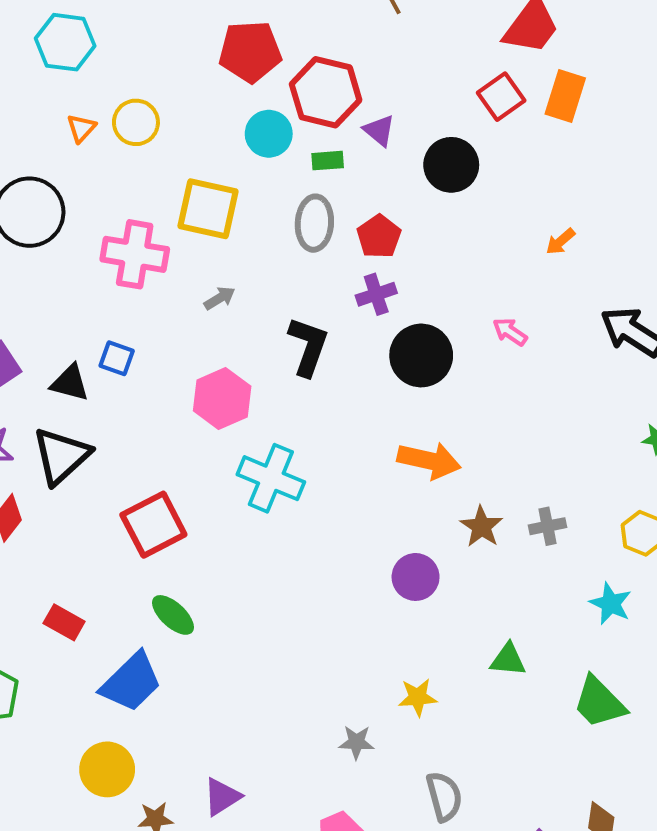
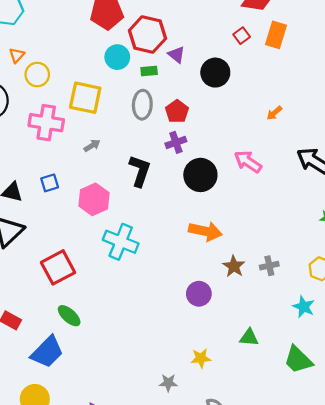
red square: (501, 97) -> (242, 36), size x0.7
yellow circle: (136, 122) -> (37, 75), moved
pink arrow: (510, 332) -> (248, 162), size x1.5
blue square: (117, 358) -> (50, 183), moved, turned -36

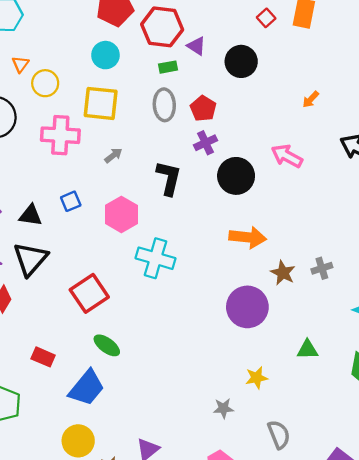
cyan circle: (117, 57) -> (105, 55), moved
purple circle: (199, 294) -> (247, 307), size x1.5

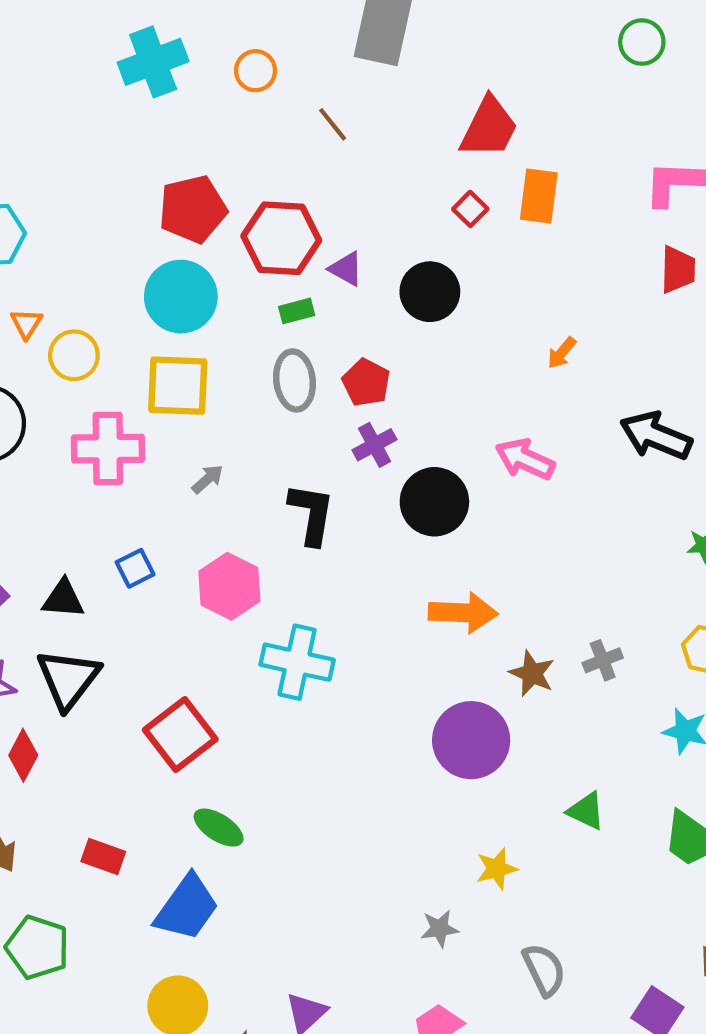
cyan circle: (105, 55) -> (181, 297), size x1.4
green triangle: (307, 350) -> (586, 811), turned 30

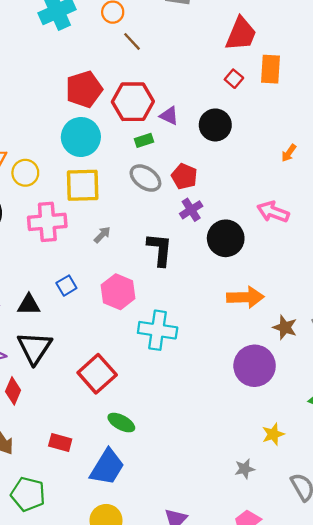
brown line: (333, 124) -> (132, 41), moved
gray ellipse: (295, 380) -> (145, 178), turned -44

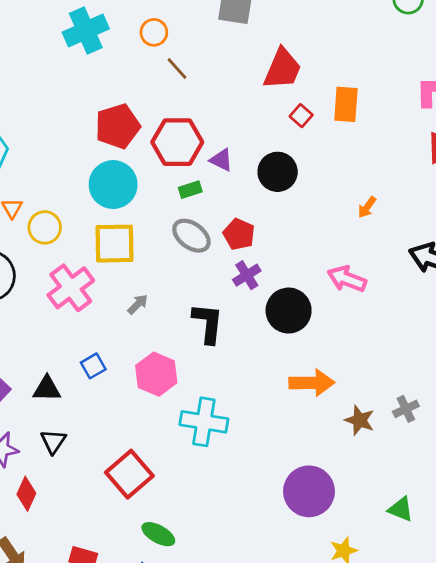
red trapezoid: (241, 34) -> (282, 69), moved
pink cross: (47, 222) -> (71, 288), turned -33
black triangle: (34, 348) -> (53, 441), size x0.6
purple circle: (255, 366) -> (309, 491), moved

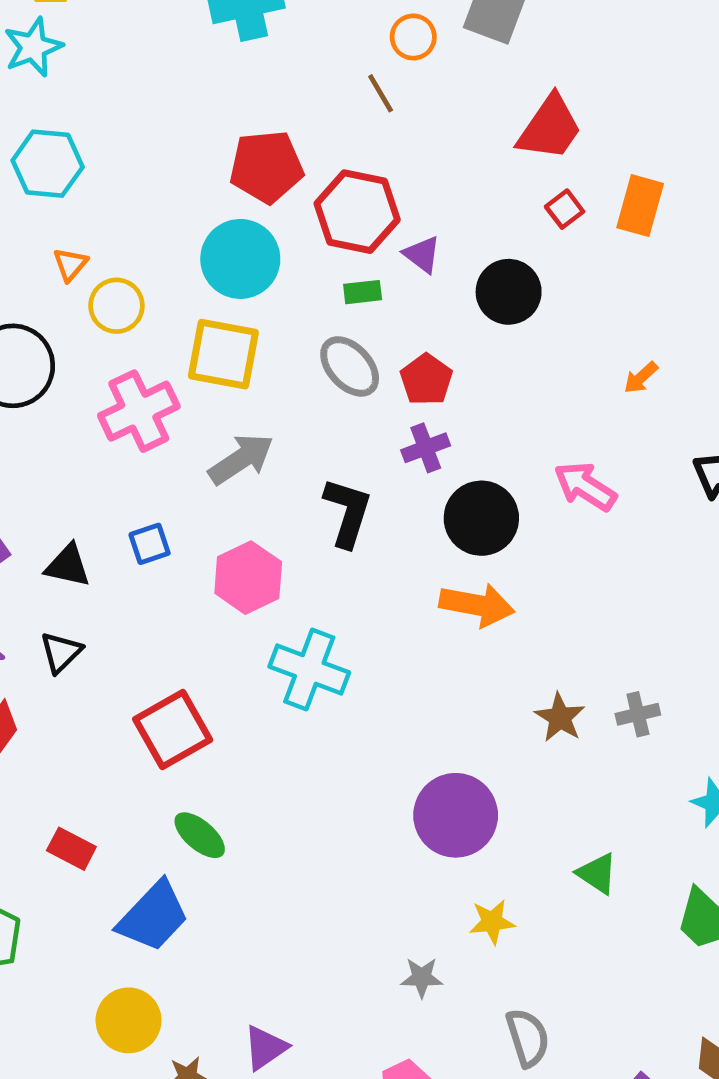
orange circle: (154, 32) -> (413, 37), moved
gray arrow: (138, 304) -> (241, 459), size x1.8
orange arrow: (312, 383) -> (477, 605), moved

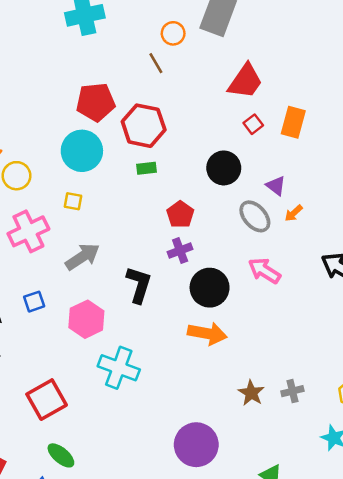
purple triangle: (422, 254) -> (276, 186), moved
yellow square: (223, 354) -> (73, 201), size x0.5
gray ellipse: (350, 366) -> (255, 216), moved

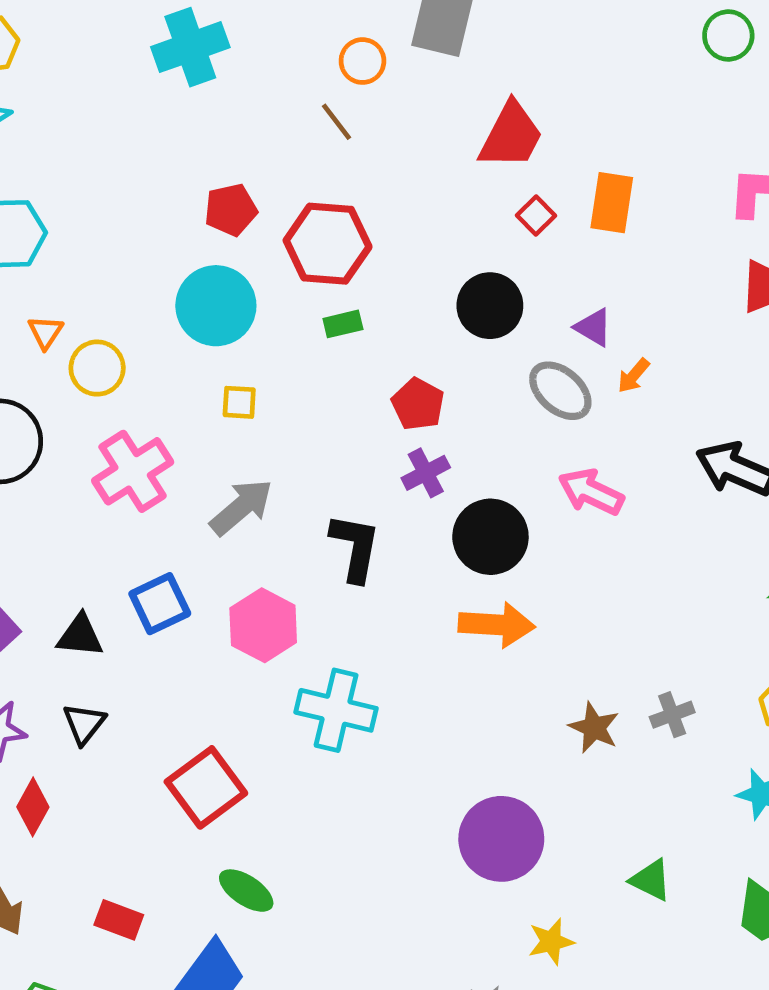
red pentagon: (96, 102) -> (231, 210), size x0.7
yellow square: (73, 201) -> (239, 402), moved
blue square: (34, 302) -> (160, 604), size x1.4

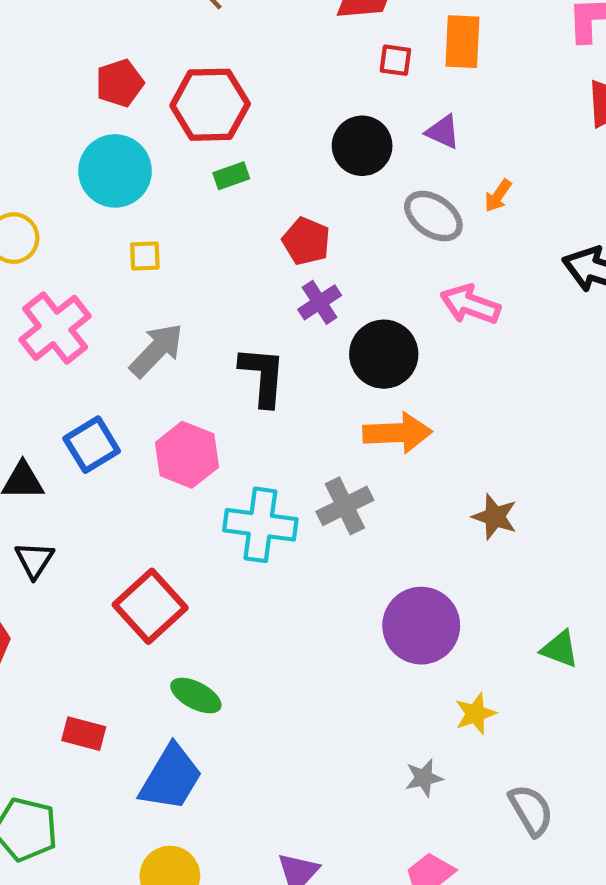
red square: (536, 215) -> (395, 60), turned -32
purple triangle: (593, 327) -> (443, 132), moved
gray cross: (672, 715) -> (345, 506), moved, size x1.4

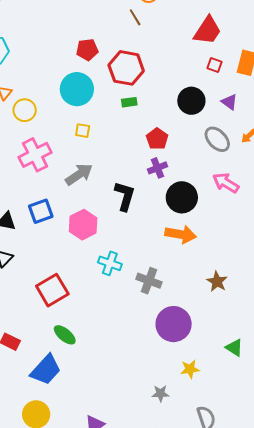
gray cross: (345, 506) -> (149, 281), moved, turned 35
cyan cross: (260, 525) -> (110, 263), size x0.7

